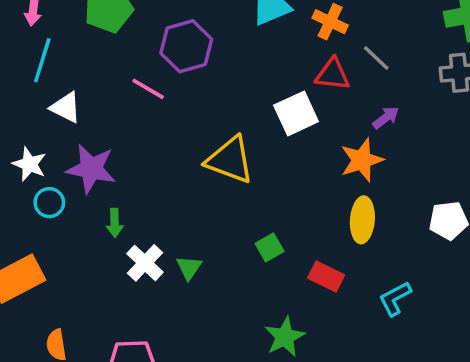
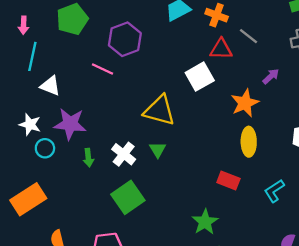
purple arrow: (386, 118) -> (271, 76), moved
green square: (270, 247) -> (128, 197), moved, size x1.8
white cross: (145, 263) -> (124, 154), moved
green triangle: (189, 268) -> (158, 150), moved

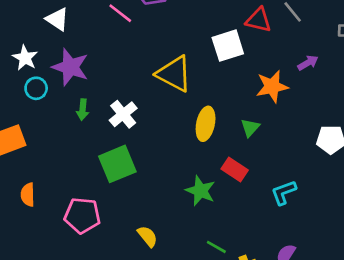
yellow ellipse: (249, 142) -> (206, 124), moved
green triangle: (158, 150) -> (250, 128), moved
green star: (205, 222) -> (200, 191), moved, turned -30

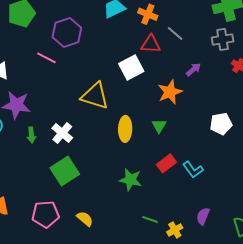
red rectangle: (235, 170) -> (166, 163), moved, turned -60
cyan L-shape: (284, 192) -> (193, 170), turned -95
yellow semicircle: (147, 236) -> (85, 219), moved

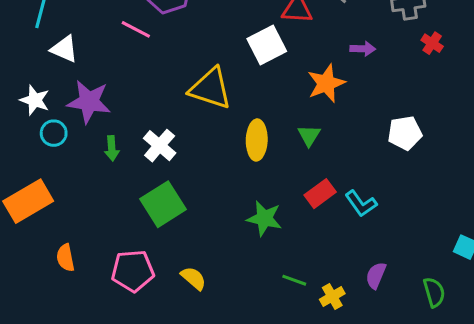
purple arrow: (193, 69) -> (363, 49), turned 42

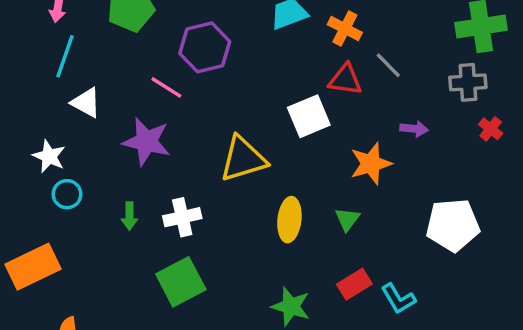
yellow triangle: (210, 88) -> (243, 159), turned -39
purple star: (89, 102) -> (146, 141), moved
white pentagon: (405, 133) -> (453, 225), size x1.4
white cross: (160, 146) -> (182, 217), turned 32

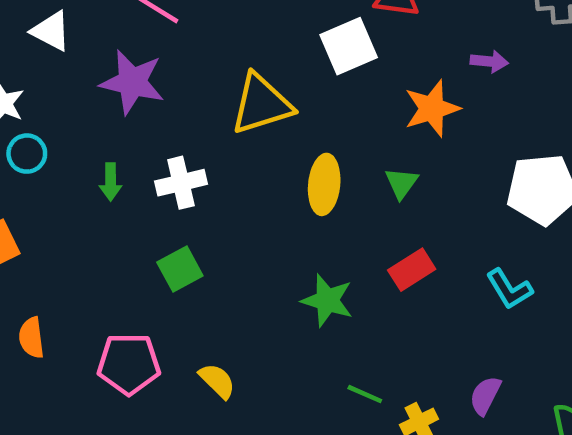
green square: (181, 282) -> (180, 269), size x0.7
cyan L-shape: (398, 299) -> (509, 289), moved

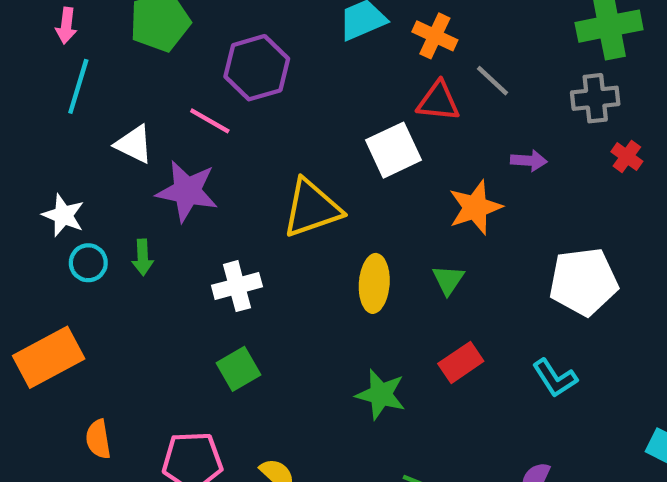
white triangle: (51, 31) -> (134, 144), moved
green arrow: (111, 182) -> (143, 257), moved

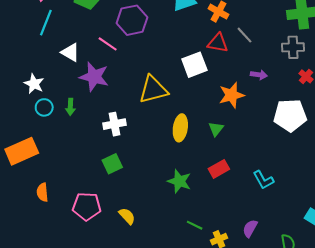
white pentagon: (583, 282) -> (290, 115), moved

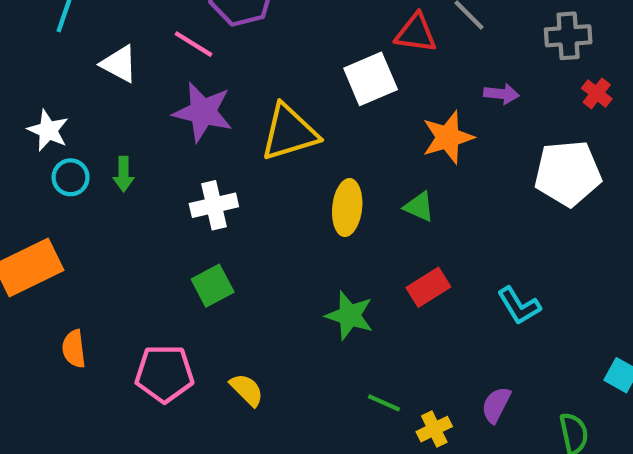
purple star: (94, 77) -> (203, 112), moved
green triangle: (216, 129) -> (419, 207), turned -42

